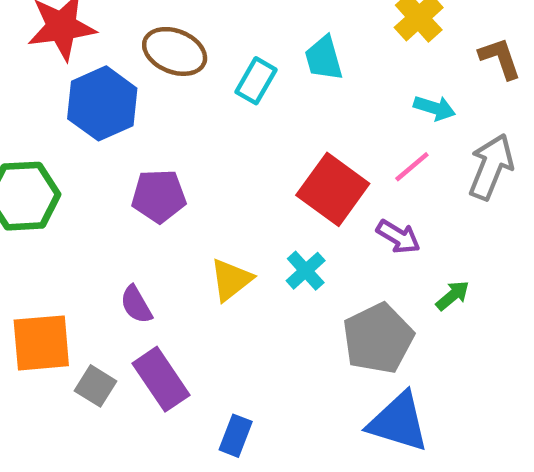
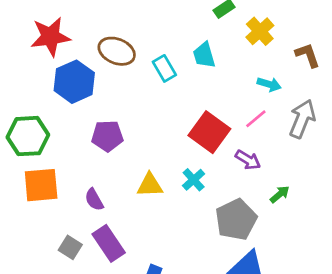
cyan rectangle: (256, 81) -> (164, 68), turned -60
yellow triangle: (231, 280) -> (150, 185), turned 36
orange square: (41, 343) -> (41, 185), moved

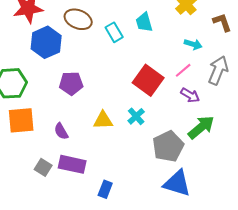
purple arrow: (248, 160) -> (190, 95), moved
green arrow: (280, 194) -> (201, 127), size x1.8
purple rectangle: (109, 243) -> (72, 164), turned -44

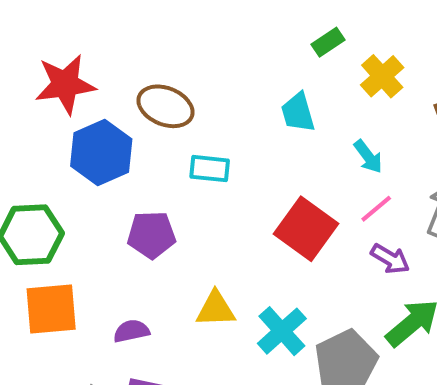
cyan rectangle: (114, 32) -> (210, 169), moved, turned -54
cyan arrow: (193, 44) -> (368, 157), moved, turned 36
cyan cross: (136, 116) -> (282, 331), moved, size x1.4
purple semicircle: (61, 131) -> (131, 331), turned 108

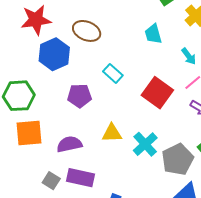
cyan rectangle: (210, 169) -> (113, 73), moved, turned 36
purple semicircle: (131, 331) -> (69, 144), size x1.4

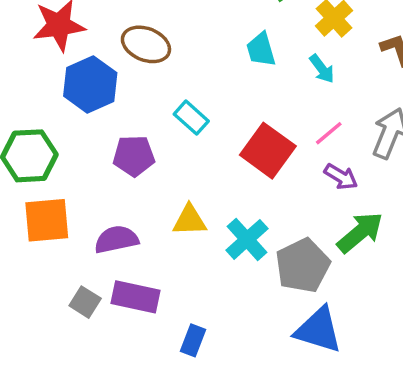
cyan arrow: (189, 56) -> (322, 69), moved

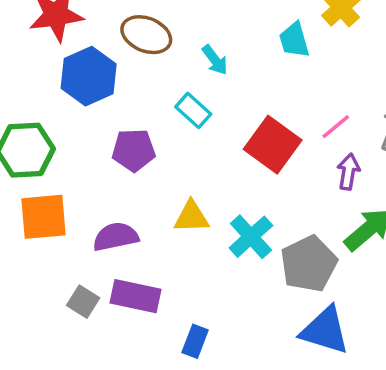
cyan trapezoid: (261, 50) -> (294, 40), moved
cyan arrow: (322, 69) -> (215, 60), moved
purple arrow: (341, 177) -> (348, 172), turned -112

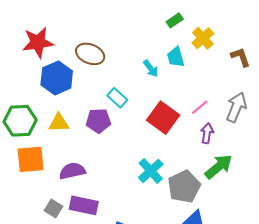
cyan arrow: (215, 60) -> (151, 69), moved
purple pentagon: (134, 150) -> (98, 121), moved
yellow triangle: (191, 217) -> (59, 123), moved

